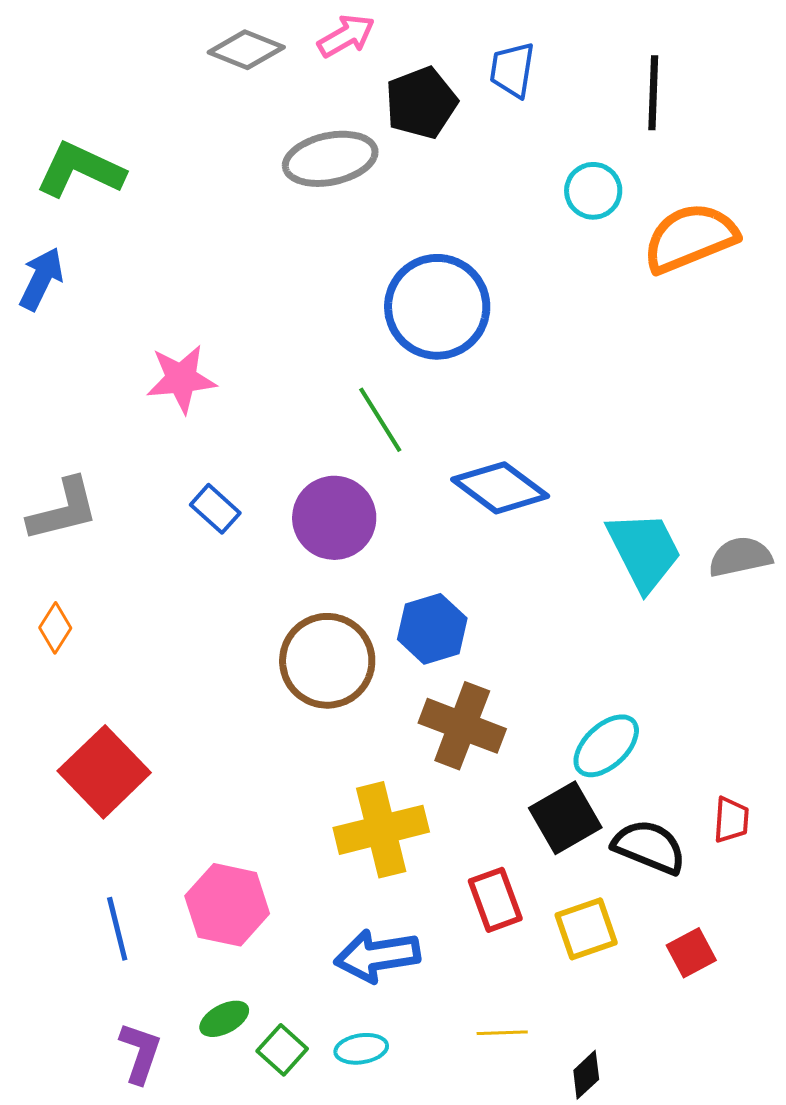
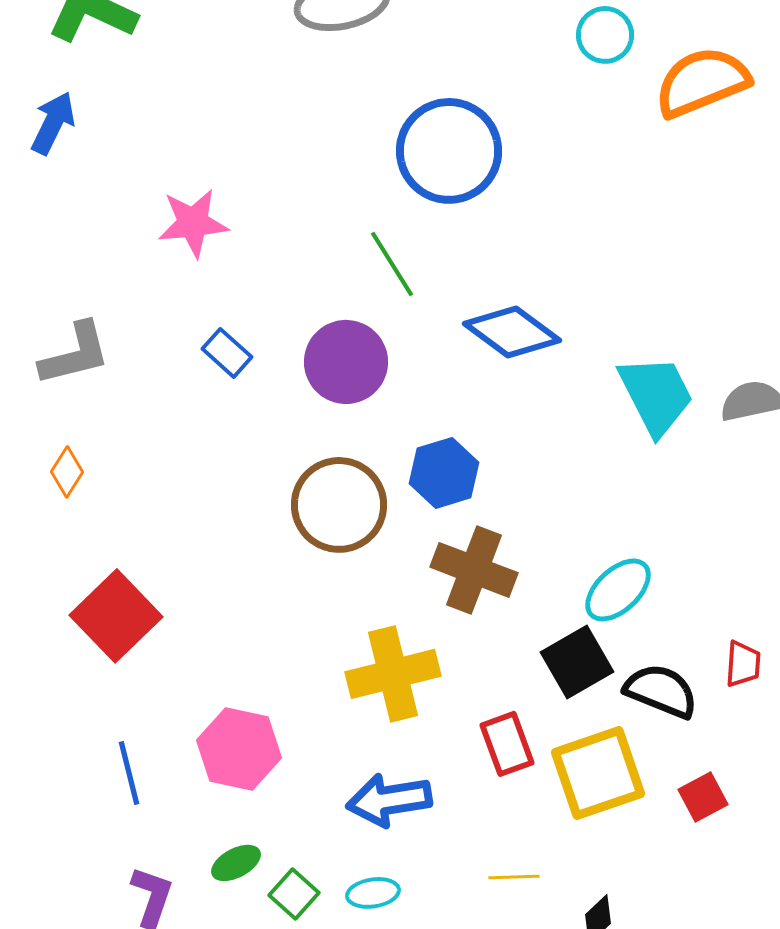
yellow square: (586, 929) -> (598, 773), size x1.5

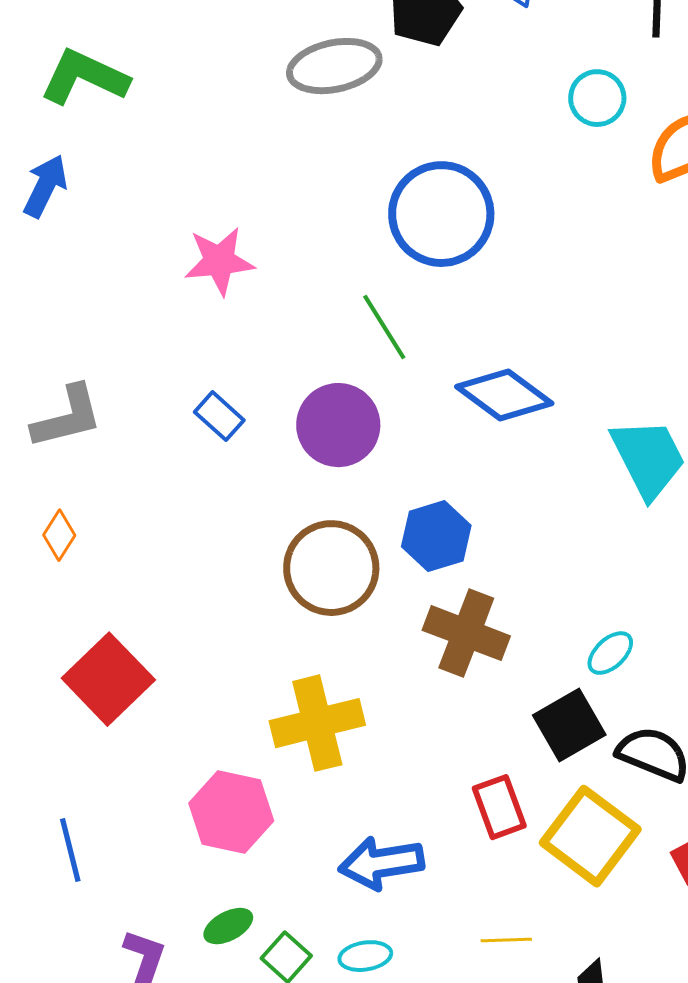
pink star: (193, 223) -> (219, 261), moved
cyan ellipse: (618, 590) -> (610, 653), size x0.7
yellow cross: (393, 674) -> (317, 723), moved
blue line: (129, 773) -> (70, 850), moved
yellow square: (598, 773) -> (590, 836), turned -34

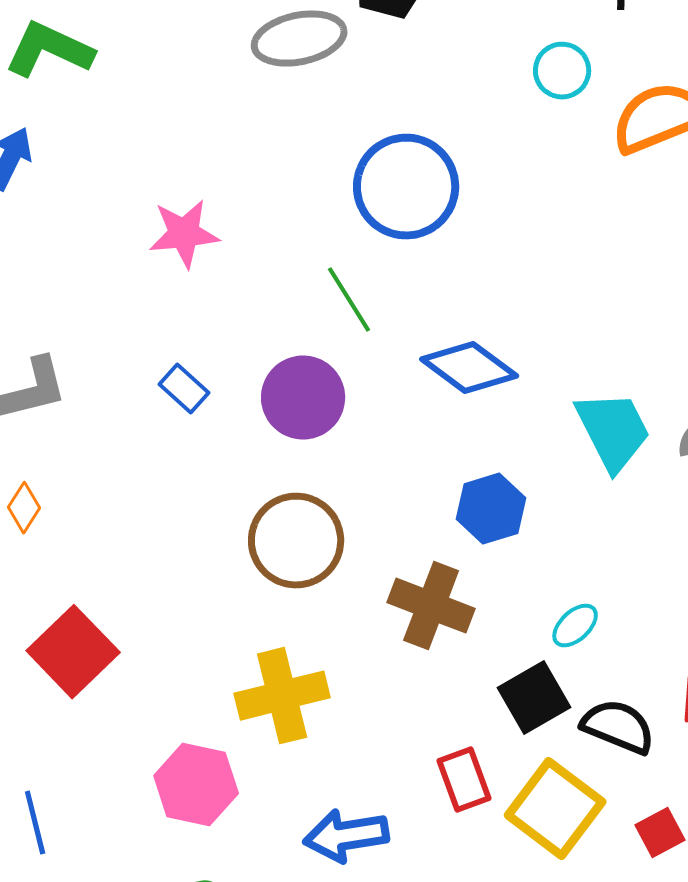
blue hexagon: (436, 536) -> (491, 509), moved

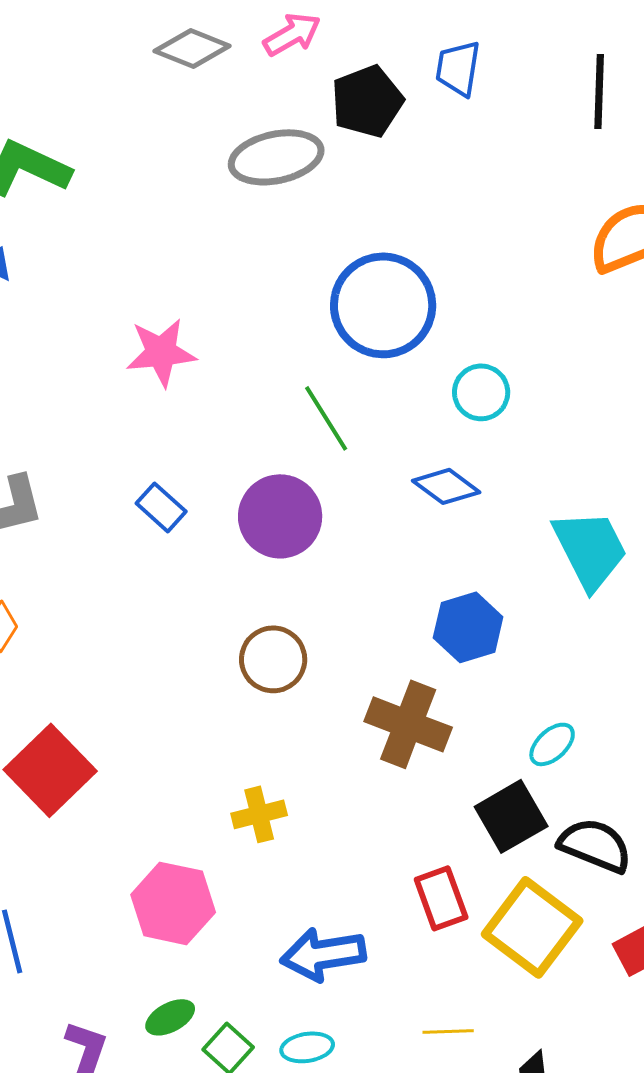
cyan circle: (562, 71) -> (481, 392), moved
blue diamond: (469, 368) -> (446, 486), size x0.7
brown circle: (296, 541) -> (273, 659), size x0.7
yellow cross: (282, 696) -> (259, 814), size x0.6

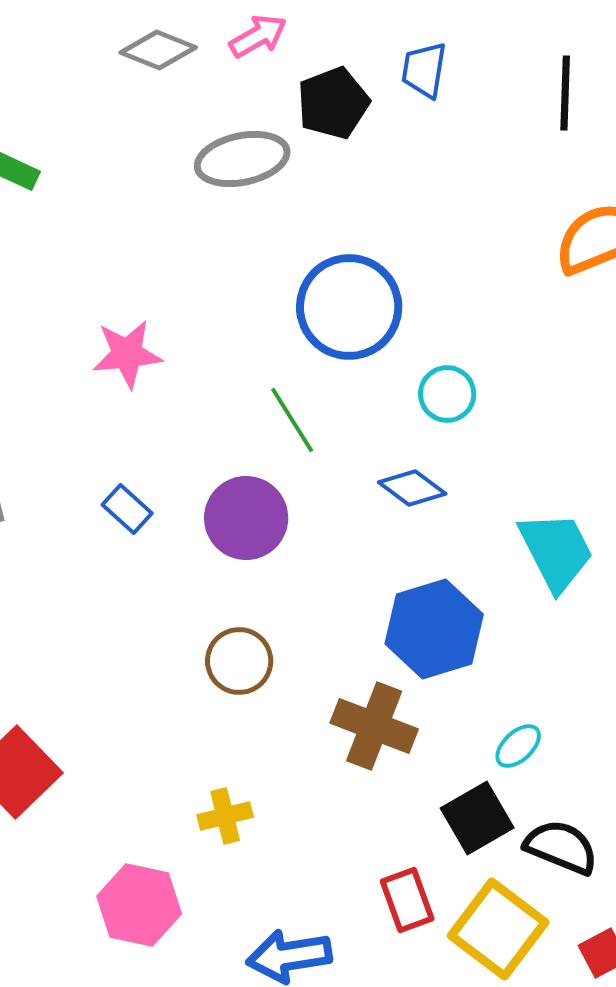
blue hexagon: (468, 627) -> (434, 629), size x1.4

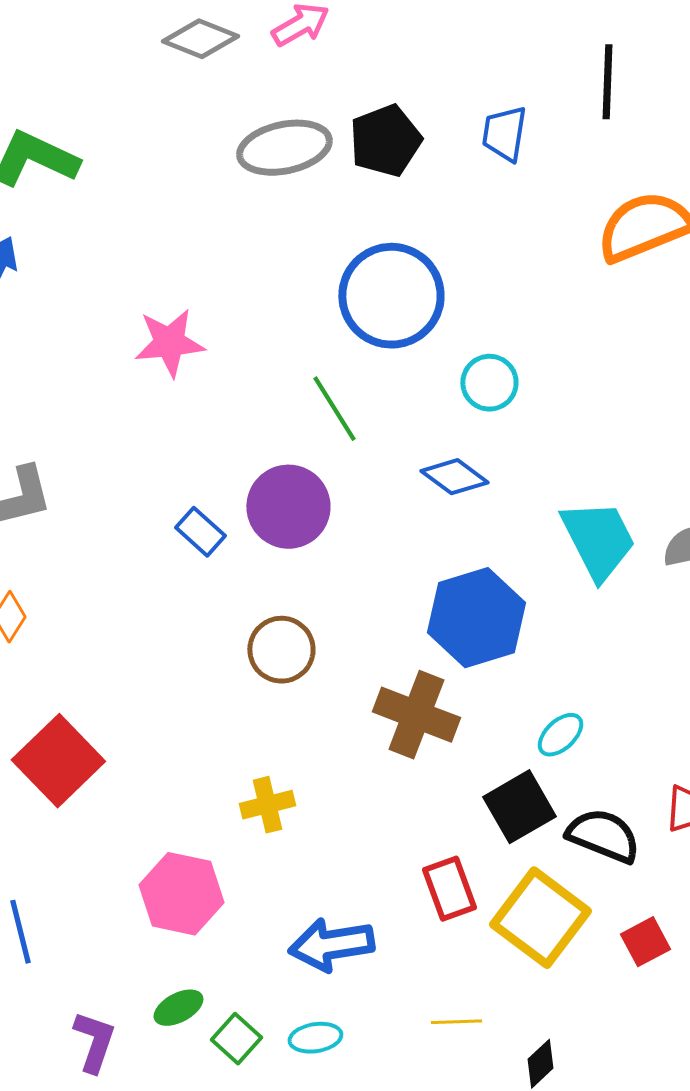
blue trapezoid: (424, 70) -> (504, 134), moved
black pentagon: (333, 103) -> (385, 141), moved
blue rectangle: (127, 509) -> (200, 532), moved

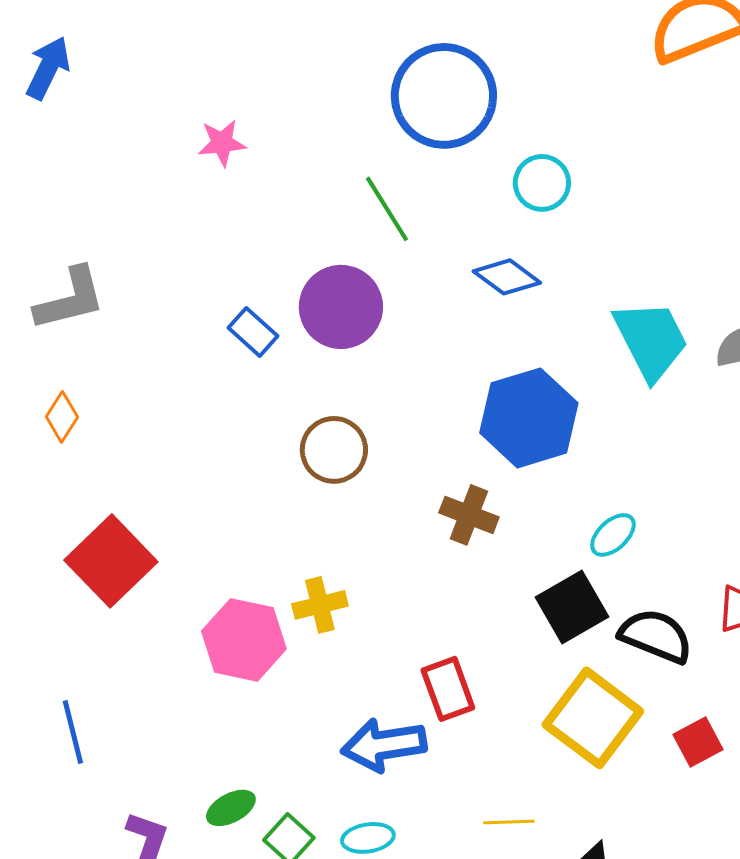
pink star: (169, 343) -> (222, 143), size x0.7
brown cross: (416, 715) -> (469, 515), size x0.7
red rectangle: (449, 889) -> (448, 689), moved
pink hexagon: (181, 894) -> (244, 640), moved

